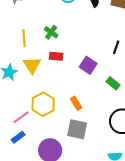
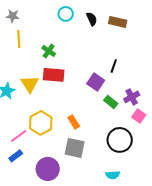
yellow line: (24, 38) -> (19, 39), moved
red rectangle: (56, 56) -> (54, 75), size x1.5
purple square: (88, 65) -> (96, 82), moved

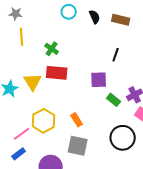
black line: (114, 66) -> (116, 55), moved
purple square: (96, 82) -> (99, 80), turned -36

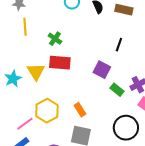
purple square: (99, 80) -> (102, 70), turned 30

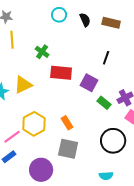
red rectangle: (60, 63) -> (61, 73), moved
yellow triangle: (36, 72) -> (23, 85), turned 36

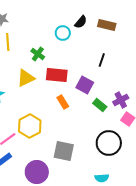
cyan circle: (59, 15) -> (63, 33), moved
black semicircle: (85, 20) -> (81, 22), turned 64
yellow triangle: (23, 85) -> (26, 78), moved
orange rectangle: (67, 123) -> (63, 102), moved

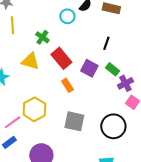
red rectangle: (57, 75) -> (61, 58), turned 45
yellow triangle: (26, 78) -> (30, 61), turned 42
green rectangle: (100, 105) -> (112, 69), moved
gray square: (64, 151) -> (74, 121), moved

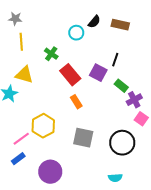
yellow triangle: (30, 61) -> (24, 75), moved
purple square: (89, 68) -> (98, 73), moved

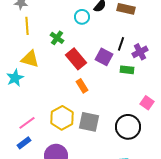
green rectangle: (121, 86) -> (127, 70), turned -32
purple cross: (134, 100) -> (140, 52), moved
yellow hexagon: (43, 126) -> (62, 118), moved

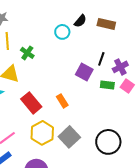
green cross: (57, 38) -> (27, 53), moved
red rectangle: (76, 59) -> (31, 103), moved
pink square: (147, 103) -> (127, 86), moved
gray square: (89, 122) -> (69, 137), turned 35

